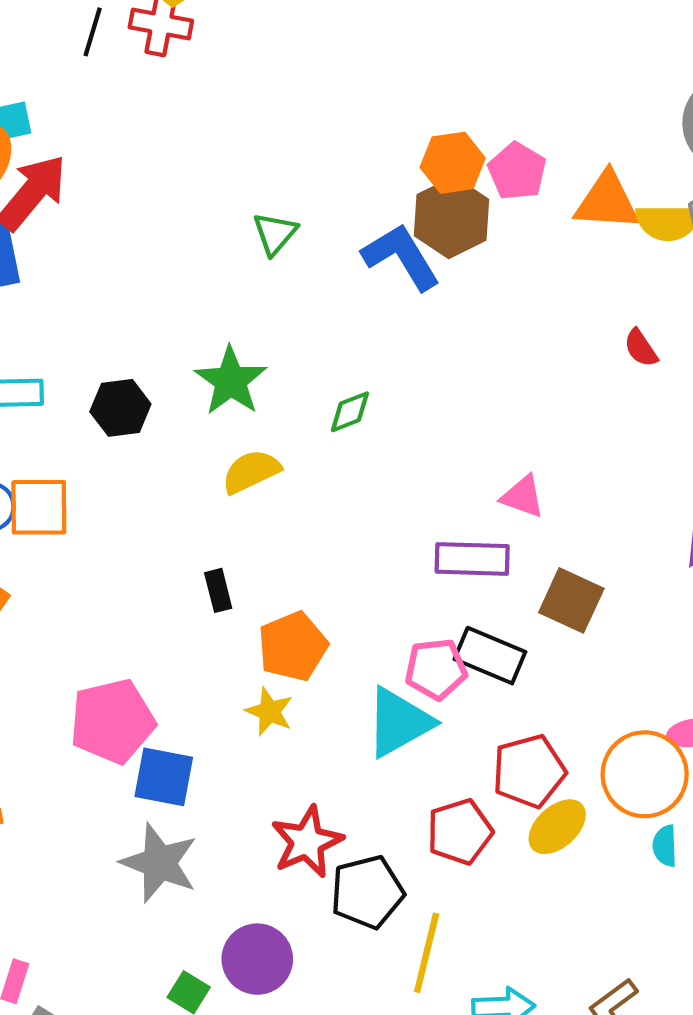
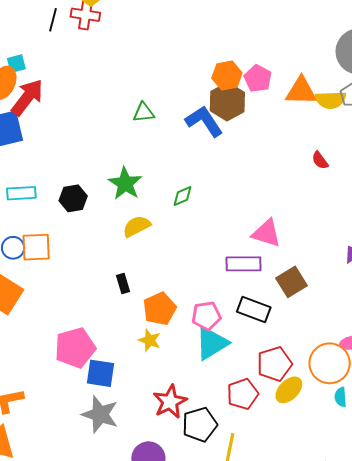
green triangle: (275, 234) -> (144, 112), turned 45
pink triangle: (523, 496) -> (266, 233), size x1.4
brown square: (571, 600) -> (291, 282), turned 36
pink pentagon: (436, 669) -> (206, 316), moved

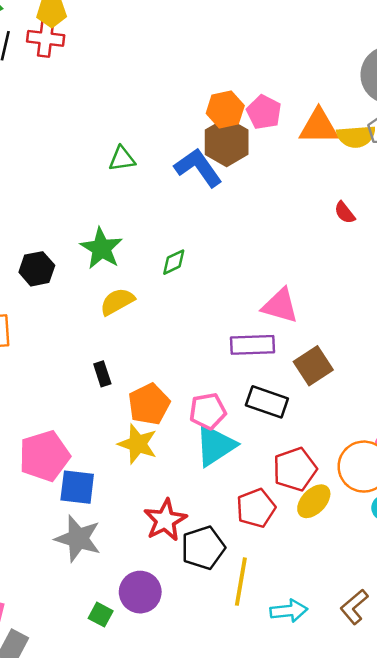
yellow star: (150, 340) -> (138, 444), size x1.4

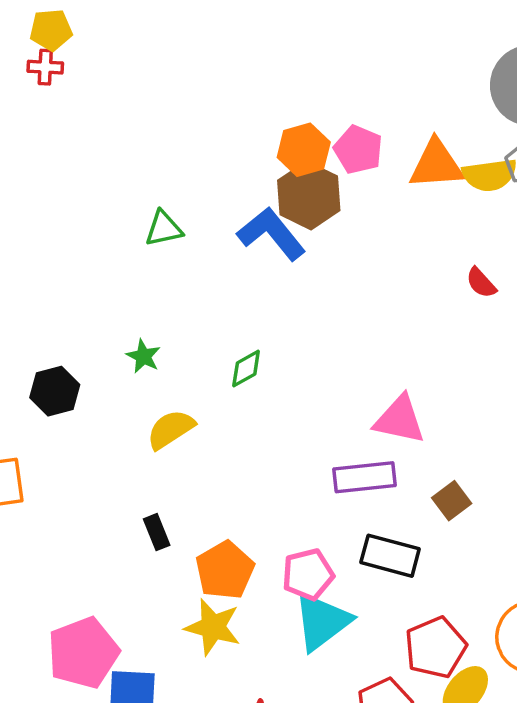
red cross: (46, 38) -> (45, 67), size x0.7
green star: (101, 248) -> (143, 356), size x0.6
brown square: (313, 366) -> (452, 501), size x0.7

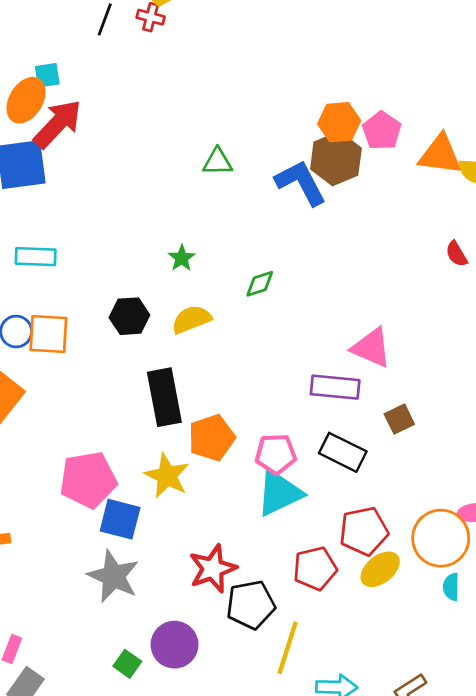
black hexagon: (55, 391) -> (129, 316), moved
black rectangle: (157, 532) -> (164, 397), size x2.0
yellow star: (213, 627) -> (167, 476), moved

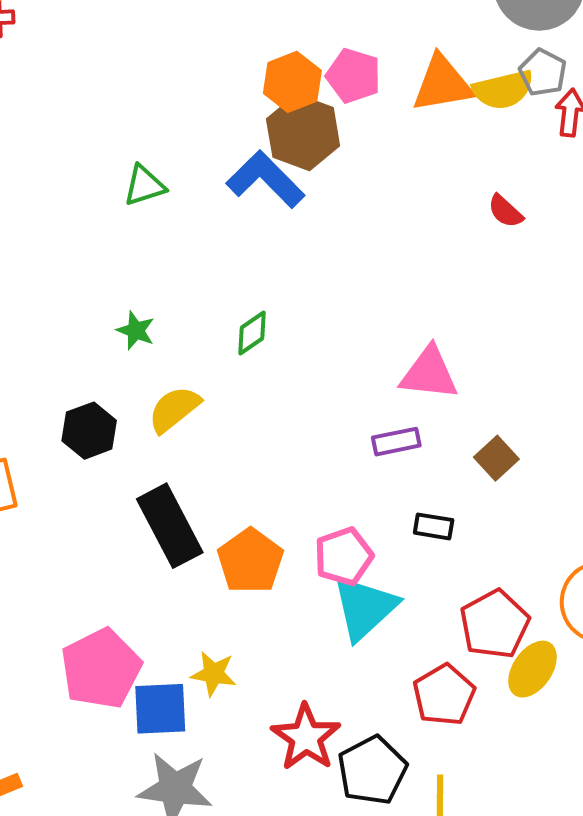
purple rectangle: (335, 387) -> (396, 442), size x0.7
black rectangle: (343, 452) -> (434, 526), size x0.6
yellow star: (167, 476) -> (214, 674), moved, size x0.7

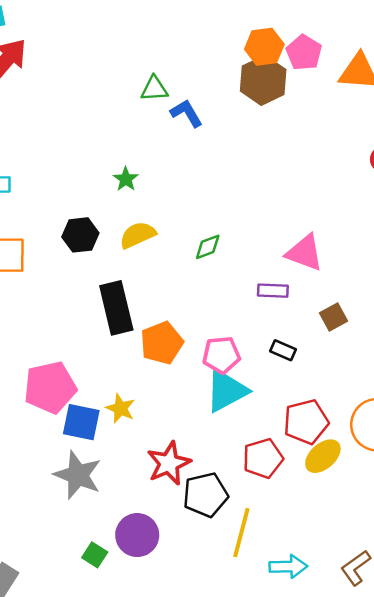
blue L-shape: (265, 179) -> (187, 113), moved, size x0.7
green diamond: (252, 333) -> (208, 247), moved

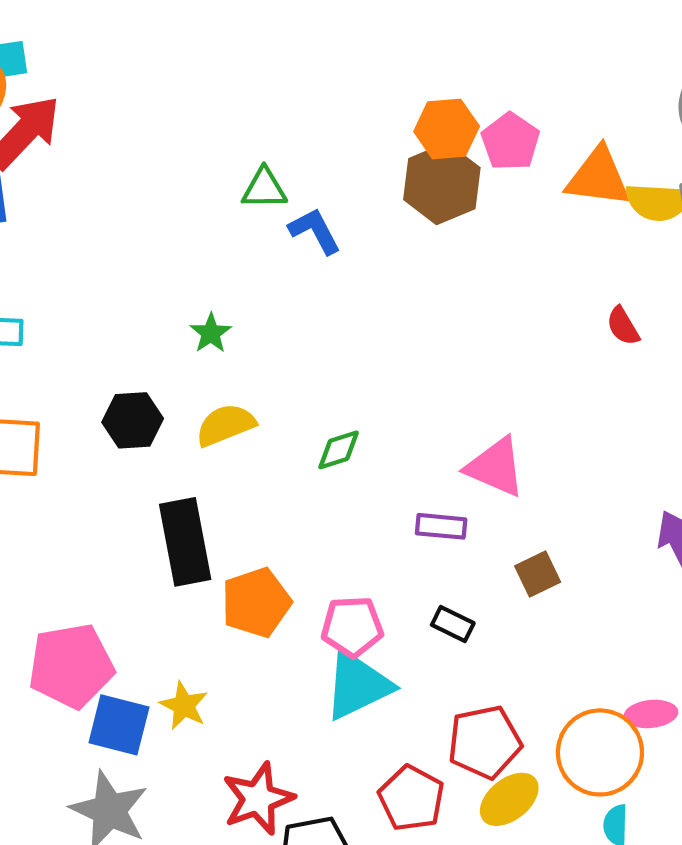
red pentagon: (263, 458) -> (411, 798), turned -30

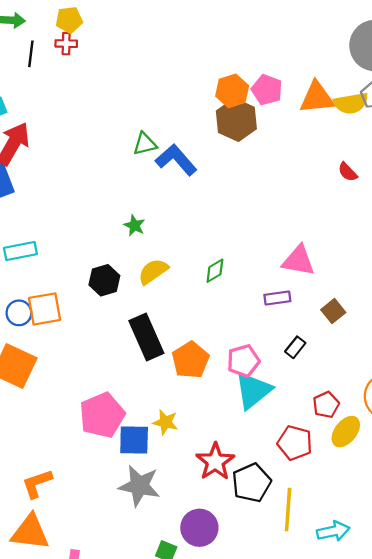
blue L-shape: (315, 231) -> (176, 160), size x1.4
black rectangle: (453, 624) -> (295, 347), turned -65
red pentagon: (485, 742) -> (326, 405), size x0.7

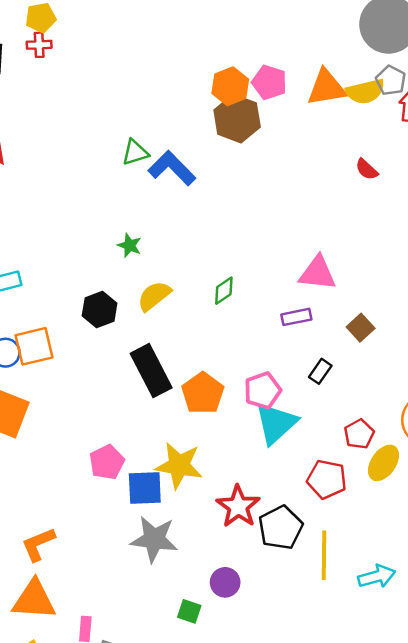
pink pentagon: (102, 415) -> (107, 462), size x0.7
yellow star: (165, 422) -> (179, 466), size x1.6
purple circle: (199, 528) -> (225, 582), size x0.7

